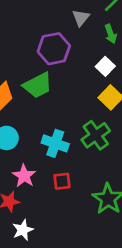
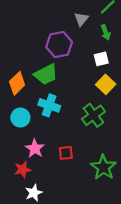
white square: (105, 66) -> (101, 59), turned 32
cyan cross: (55, 143) -> (49, 105), moved

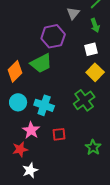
cyan cross: (49, 105) -> (44, 105), moved
green star: (103, 167) -> (93, 147), size x0.7

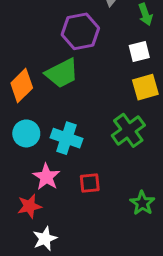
yellow square: (95, 72) -> (145, 87), turned 30

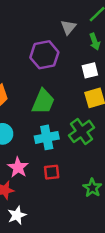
green trapezoid: (62, 73) -> (43, 102), moved, turned -40
cyan cross: (67, 138) -> (47, 137), moved, turned -30

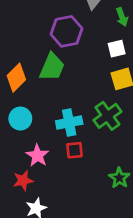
green trapezoid: (43, 102) -> (52, 67), moved
red square: (52, 172) -> (74, 150), moved

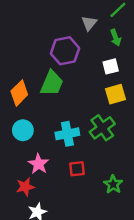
red square: (74, 150) -> (77, 169), moved

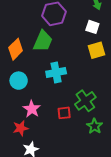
white square: (111, 66) -> (92, 27), turned 32
green cross: (102, 128) -> (85, 101), moved
cyan cross: (67, 134) -> (56, 72), moved

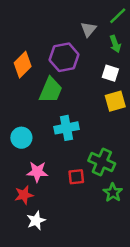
orange diamond: (16, 49) -> (23, 65), moved
green cross: (85, 101) -> (102, 162), turned -30
pink star: (32, 109) -> (37, 172), turned -30

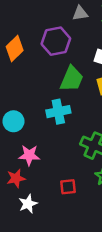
gray triangle: (88, 29) -> (80, 13), turned 42
green trapezoid: (51, 90) -> (72, 79), moved
red square: (76, 177) -> (68, 187), moved

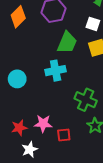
pink star: (29, 155) -> (43, 124), moved

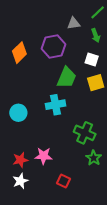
red square: (64, 135) -> (64, 181), moved, turned 32
white star: (30, 149) -> (20, 181), moved

